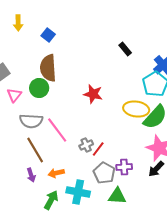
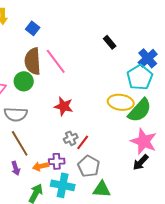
red star: (93, 94) -> (64, 106), moved
pink line: (57, 130) -> (56, 61), moved
purple cross: (124, 167) -> (57, 161), moved

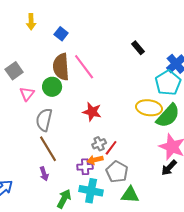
gray semicircle: (16, 114) -> (44, 120), turned 100
orange arrow: (41, 166) -> (95, 160), moved

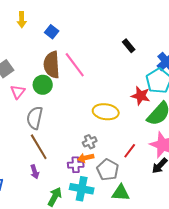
yellow ellipse: (149, 108) -> (106, 112), moved
red star: (92, 112) -> (141, 96), moved
red line: (111, 148) -> (130, 151), moved

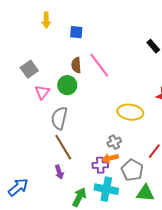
blue square: (52, 32) -> (76, 32), turned -32
brown semicircle: (52, 65) -> (76, 65), size x0.6

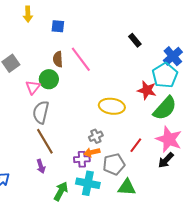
pink triangle: (42, 92) -> (33, 87), moved
gray pentagon: (132, 170) -> (114, 164), turned 30

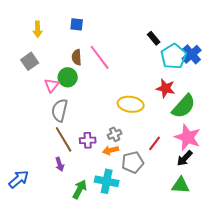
yellow arrow: (28, 14) -> (38, 29), moved
cyan pentagon: (165, 75) -> (174, 56), moved
purple cross: (82, 159) -> (88, 140), moved
green triangle: (127, 187) -> (181, 185), moved

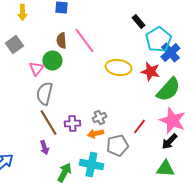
blue cross: (192, 54) -> (170, 52), moved
yellow ellipse: (131, 104) -> (118, 68), moved

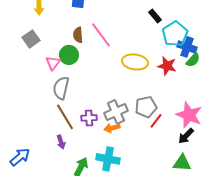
blue cross: (170, 52) -> (187, 47), turned -30
green semicircle: (168, 90) -> (193, 60), moved, size x0.6
gray cross: (99, 118) -> (116, 112), size x1.6
gray pentagon: (117, 146) -> (146, 107), moved

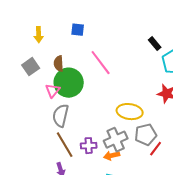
brown semicircle: (78, 35) -> (59, 64), moved
green circle: (69, 55) -> (69, 83), size x1.5
yellow ellipse: (135, 62) -> (130, 112), moved

